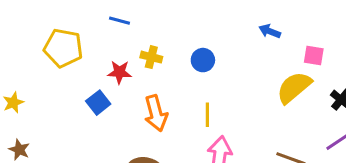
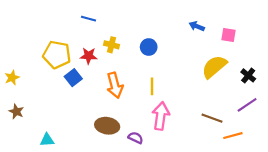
yellow pentagon: (63, 48) -> (57, 55), moved
pink square: (314, 56) -> (228, 35), moved

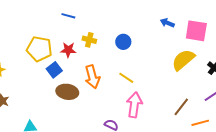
pink square: (228, 35) -> (196, 31), size x1.6
yellow line: (152, 86) -> (126, 78), turned -56
brown line: (212, 118) -> (181, 107), turned -72
brown ellipse: (107, 126) -> (67, 92), moved

